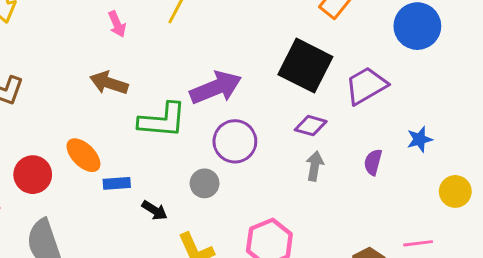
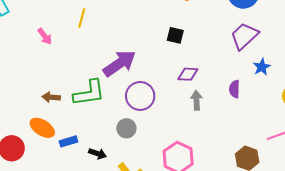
black square: (305, 66) -> (175, 35), size x0.5
brown arrow: (109, 83) -> (51, 97), moved, size x0.7
purple trapezoid: (366, 86) -> (244, 36), moved

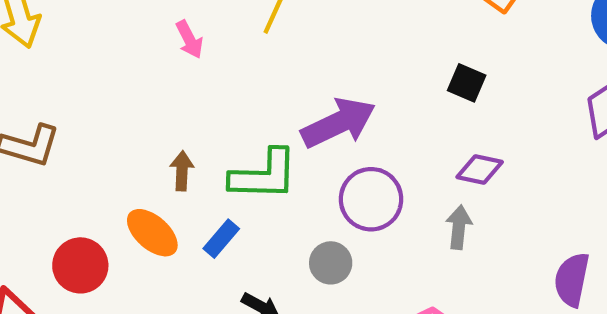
purple semicircle: (234, 89) -> (572, 280), moved, size x1.4
brown arrow: (51, 97) -> (182, 171), turned 78
gray arrow: (196, 100) -> (459, 227), moved
blue rectangle: (68, 141) -> (221, 239), moved, turned -42

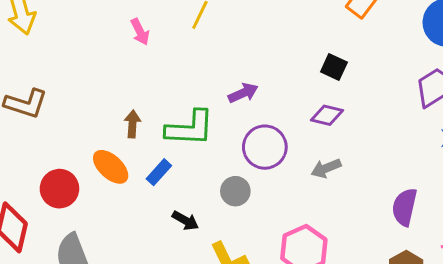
purple arrow: (338, 123) -> (243, 93), size x0.6
purple diamond: (480, 170) -> (327, 115), moved
gray arrow: (459, 227) -> (326, 168), turned -120

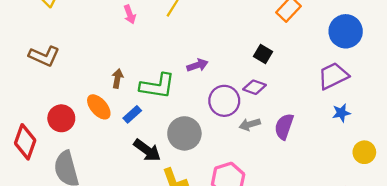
purple circle: (265, 147) -> (224, 101), moved
gray circle: (235, 191) -> (184, 133), size x1.6
purple semicircle: (405, 207) -> (284, 127), moved
black arrow: (185, 221) -> (147, 150), size x1.5

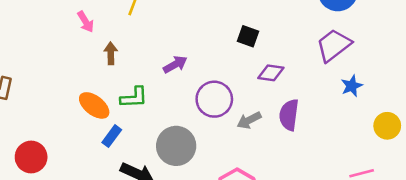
brown arrow: (117, 78) -> (111, 53), moved
green L-shape: (157, 86) -> (134, 98), size x0.7
purple diamond: (255, 87) -> (271, 73), moved
orange ellipse: (99, 107) -> (94, 105), moved

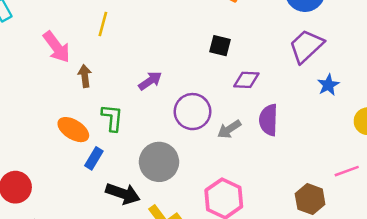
pink arrow: (86, 22) -> (57, 47), size x1.5
green L-shape: (134, 98) -> (112, 118), turned -76

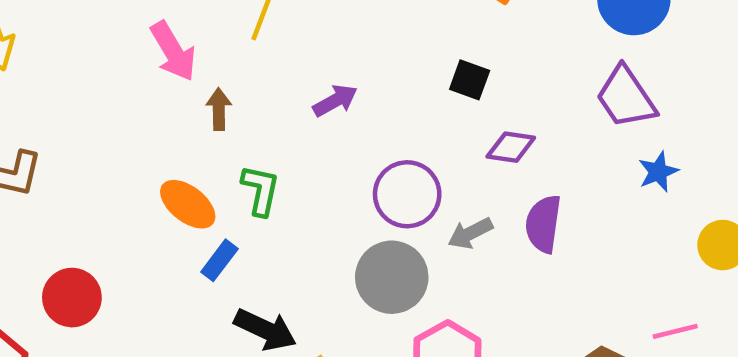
purple trapezoid: (306, 46) -> (626, 97), turned -87
purple arrow: (150, 81) -> (335, 101), moved
gray circle: (159, 162) -> (392, 277), moved

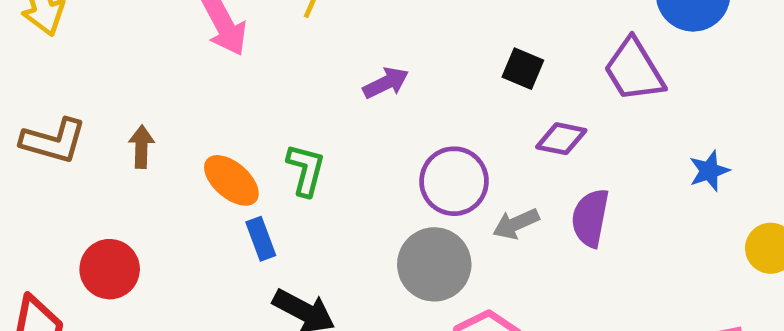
purple trapezoid: (626, 97) -> (634, 70), moved
brown arrow: (219, 109) -> (141, 147), moved
blue rectangle: (219, 260) -> (261, 239), turned -60

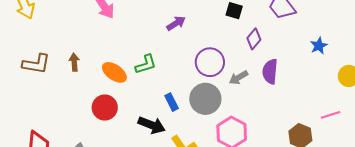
purple diamond: (561, 139) -> (254, 39), turned -55
green L-shape: (306, 170) -> (146, 64), turned 65
blue rectangle: (261, 239) -> (172, 102), moved
red circle: (110, 269) -> (105, 107), moved

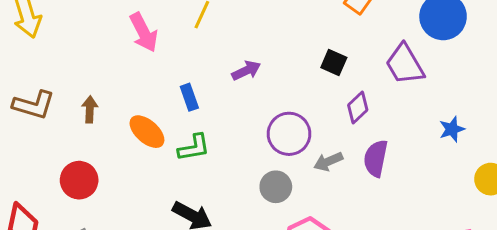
green L-shape: (146, 64) -> (194, 148), moved
gray circle: (205, 99) -> (276, 187), size x0.7
blue rectangle: (172, 102) -> (189, 97), moved
red circle: (105, 107) -> (79, 180), moved

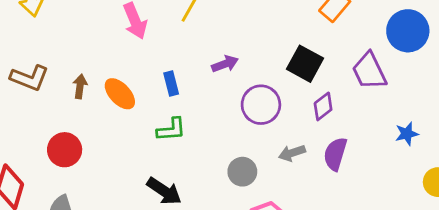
black square: (334, 62) -> (305, 64), size x1.5
orange ellipse: (147, 132) -> (120, 94), moved
purple circle: (289, 134) -> (261, 105), moved

